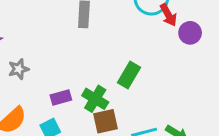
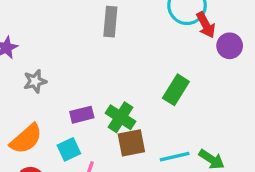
green rectangle: (129, 75) -> (176, 90), moved

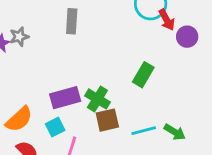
gray rectangle: (110, 22) -> (72, 21), moved
gray star: (35, 81) -> (19, 37), moved
purple rectangle: (82, 115) -> (65, 98), size x1.5

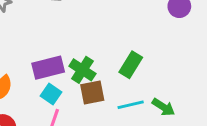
green rectangle: (143, 75) -> (131, 65), moved
cyan square: (55, 127) -> (51, 94), moved, turned -30

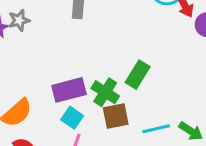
green rectangle: (131, 65) -> (138, 75), moved

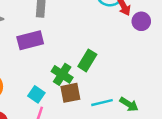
purple rectangle: (69, 90) -> (30, 40), moved

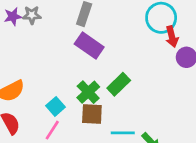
purple rectangle: (30, 40) -> (89, 45), moved, turned 35

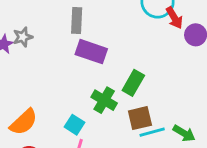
brown square: (92, 114) -> (140, 118), moved

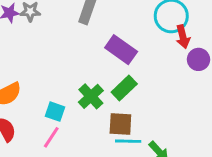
purple rectangle: (91, 52) -> (121, 50), moved
cyan square: (75, 125) -> (55, 112), turned -30

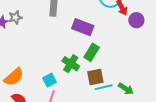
cyan square: (55, 112) -> (49, 80), turned -32

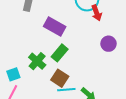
purple circle: (136, 20) -> (109, 44), moved
brown square: (95, 77) -> (60, 78), turned 36

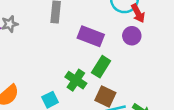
purple circle: (109, 44) -> (132, 36), moved

